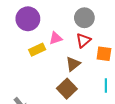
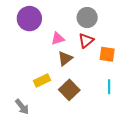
yellow rectangle: (37, 50) -> (42, 80), moved
brown triangle: (73, 64) -> (65, 58), moved

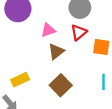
yellow rectangle: (42, 80) -> (20, 80), moved

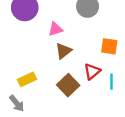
red triangle: (79, 32) -> (92, 71), moved

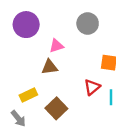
brown triangle: (64, 51) -> (50, 67), moved, turned 30
brown square: (68, 85) -> (56, 108), moved

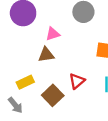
red triangle: (92, 87) -> (77, 81), moved

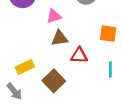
brown triangle: (46, 55) -> (60, 38), moved
red triangle: (77, 81) -> (79, 55), moved, turned 42

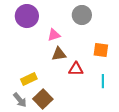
brown square: (54, 81) -> (43, 99), moved

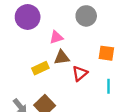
red triangle: (76, 69) -> (80, 73), turned -42
yellow rectangle: (29, 79) -> (40, 68), moved

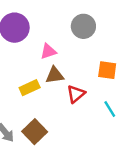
cyan line: (109, 86) -> (110, 109), turned -32

